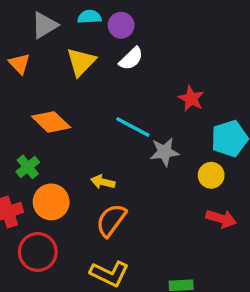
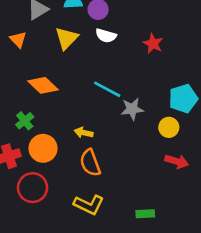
white semicircle: (131, 59) -> (106, 36), turned 60
red star: (191, 99) -> (153, 43), moved
orange semicircle: (111, 220) -> (90, 163), turned -56

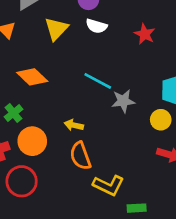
yellow L-shape: (89, 205) -> (109, 185), moved

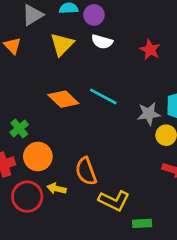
orange diamond: (32, 77) -> (63, 99), moved
gray star: (123, 101) -> (149, 114), moved
yellow arrow: (74, 125) -> (57, 189), moved

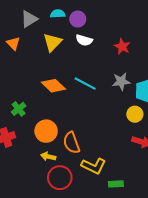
gray star: (149, 114) -> (121, 81), moved
orange circle: (38, 157) -> (46, 131), moved
red circle: (27, 197) -> (60, 178), moved

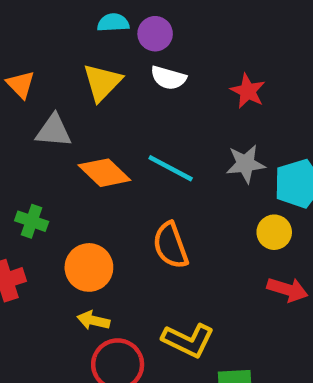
gray triangle: (29, 19) -> (54, 131), moved, turned 36
green cross: (19, 109) -> (32, 221), turned -32
orange semicircle: (71, 143) -> (171, 245), moved

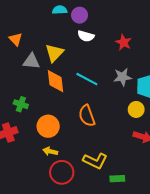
yellow triangle: (102, 82) -> (54, 53), moved
orange diamond: (104, 173) -> (55, 81), turned 40

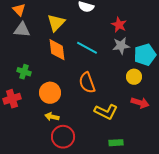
red star: (124, 42) -> (119, 25), moved
gray triangle: (31, 61) -> (22, 30), moved
yellow L-shape: (95, 161) -> (106, 112), moved

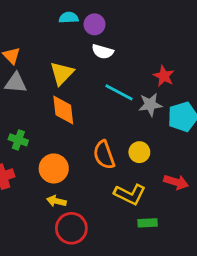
red star: (119, 25) -> (164, 76), moved
cyan line: (87, 48) -> (119, 92), moved
yellow circle: (134, 77) -> (139, 152), moved
green rectangle: (116, 143) -> (148, 223), moved

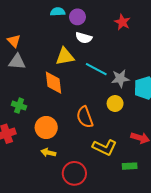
yellow triangle: (62, 73) -> (65, 57), moved, turned 36
red star: (164, 76) -> (122, 22), moved
yellow circle: (139, 152) -> (115, 103), moved
green rectangle: (148, 223) -> (130, 166), moved
red circle: (71, 228) -> (74, 173), moved

